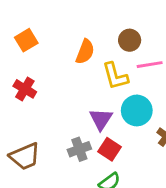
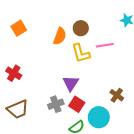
brown circle: (130, 40) -> (81, 28), moved
red cross: (25, 89) -> (14, 73), moved
cyan circle: (137, 110) -> (99, 117), moved

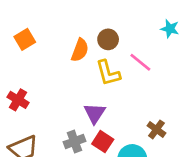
pink line: (105, 45) -> (140, 62), turned 48

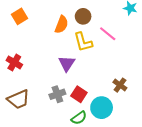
purple triangle: (95, 113) -> (67, 64), moved

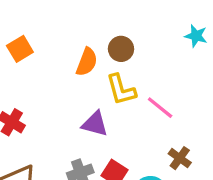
pink line: (108, 34) -> (160, 108), moved
purple triangle: (67, 64) -> (95, 124), turned -48

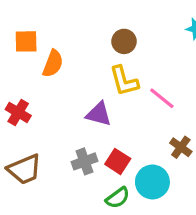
orange square: (20, 49) -> (26, 41), turned 30
orange semicircle: (87, 62) -> (53, 64), moved

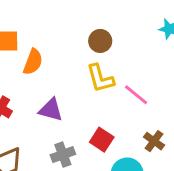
purple triangle: (99, 114) -> (51, 110), moved
red square: (118, 161) -> (102, 140), moved

